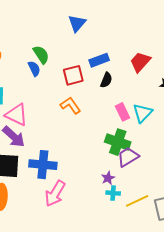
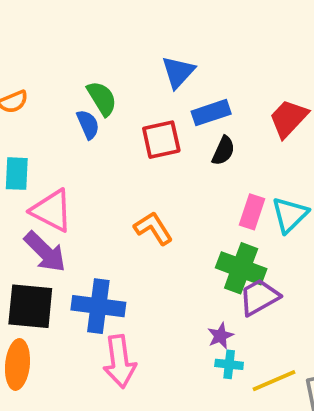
blue triangle: (77, 23) -> (178, 72), moved
orange L-shape: (70, 105) -> (153, 228), moved
pink rectangle: (123, 112) -> (252, 212), turned 42
pink arrow: (55, 193) -> (120, 361), turned -40

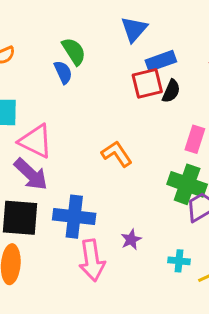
red square: (161, 140) -> (147, 83), moved
purple star: (220, 336) -> (131, 240), moved

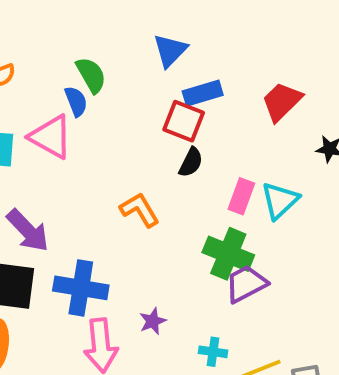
red square: (147, 83) -> (184, 121), turned 32
black semicircle: (171, 91) -> (191, 162), moved
pink triangle: (36, 141) -> (51, 137), moved

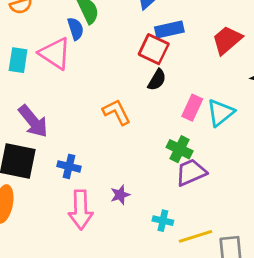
green cross: (228, 254) -> (180, 149), size x0.7
blue cross: (81, 288) -> (69, 166), size x0.6

